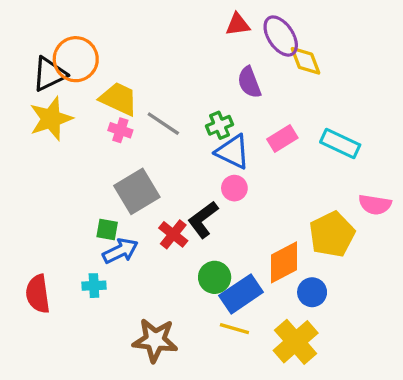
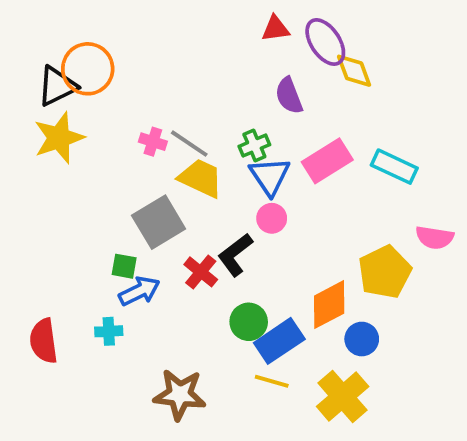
yellow trapezoid: (119, 99) -> (201, 178), moved
pink cross: (120, 130) -> (153, 142), moved
pink rectangle: (282, 139) -> (327, 161), size x1.4
blue triangle: (233, 152) -> (270, 176), turned 30

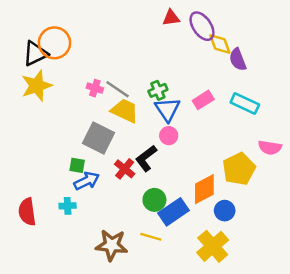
purple semicircle: (289, 96) -> (238, 59), moved
pink rectangle: (327, 161) -> (203, 100), size x0.7
gray square: (159, 222) -> (98, 138), turned -32
yellow line: (272, 381) -> (151, 237), moved

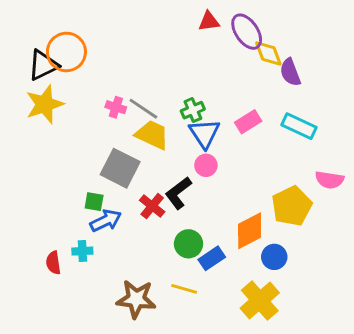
red semicircle: (27, 212) -> (53, 263), moved, size x0.7
blue rectangle: (173, 212) -> (212, 258), size x0.7

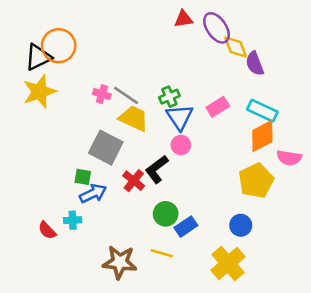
orange diamond: (250, 231) -> (262, 136), moved
red semicircle: (53, 263) -> (47, 230), turned -36

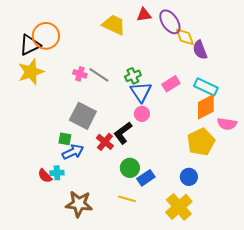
yellow trapezoid: (134, 118) -> (114, 25), moved
red semicircle: (47, 230) -> (45, 176), moved
brown star: (120, 262) -> (79, 204), moved

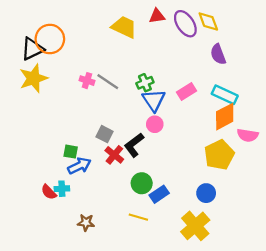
yellow diamond: (185, 37) -> (208, 22), moved
gray square: (83, 116) -> (104, 134), moved, size x0.6
brown star: (79, 204) -> (86, 223), size x0.6

